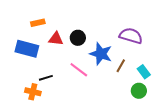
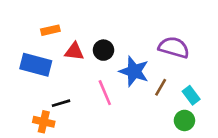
pink line: (79, 70) -> (105, 93), turned 30

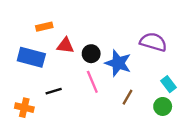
black circle: (103, 50) -> (91, 54), moved
brown line: (161, 87) -> (127, 97), moved
orange cross: (44, 122) -> (24, 108), moved

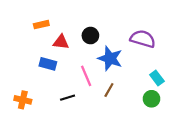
black circle: (91, 54) -> (90, 36), moved
blue rectangle: (31, 57) -> (48, 64), moved, size x0.7
black line: (54, 91) -> (68, 98), moved
brown line: (127, 97) -> (109, 90), moved

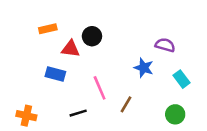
black circle: (90, 36) -> (92, 36), moved
purple semicircle: (143, 39) -> (165, 45), size x0.7
blue star: (110, 58) -> (144, 68), moved, size x0.7
cyan rectangle: (157, 78) -> (181, 79), moved

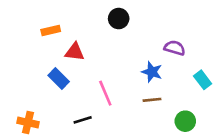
black circle: (92, 36) -> (119, 19), moved
blue rectangle: (55, 74) -> (59, 79), turned 30
cyan rectangle: (181, 79) -> (203, 80), moved
brown line: (126, 104) -> (152, 100), moved, turned 54

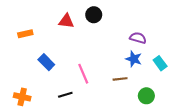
orange rectangle: (51, 31) -> (25, 34), moved
red triangle: (75, 52) -> (66, 21), moved
blue star: (152, 72) -> (134, 59), moved

